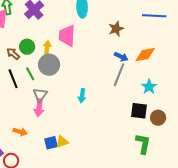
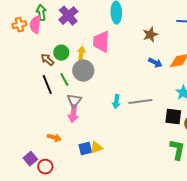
gray line: (119, 75) -> (140, 102), moved, turned 60

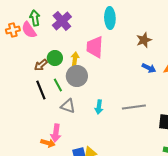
pink semicircle: (35, 25) -> (29, 30), turned -42
brown arrow: (47, 60) -> (41, 65), turned -80
gray triangle: (74, 101) -> (68, 106), turned -49
cyan arrow: (116, 102) -> (99, 107), moved
pink arrow: (73, 114) -> (56, 133), moved

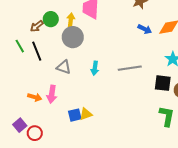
green line: (58, 85) -> (20, 46), moved
orange arrow: (48, 143) -> (35, 97), moved

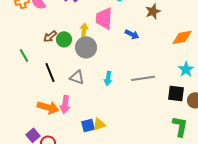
green circle: (51, 19) -> (64, 39), moved
blue arrow: (145, 29) -> (132, 34), moved
green line: (20, 46) -> (24, 55), moved
black line: (37, 51) -> (50, 72), moved
orange arrow: (35, 97) -> (48, 107), size x1.5

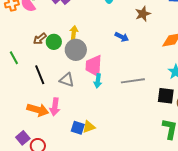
pink trapezoid: (104, 18) -> (94, 66), moved
blue square: (88, 125) -> (78, 128), turned 32

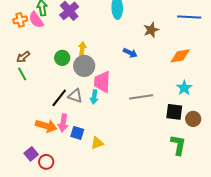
brown arrow: (40, 39) -> (23, 57), moved
black line: (40, 75) -> (59, 98), moved, turned 60
cyan arrow: (98, 81) -> (94, 97), moved
blue square: (78, 128) -> (77, 133), moved

